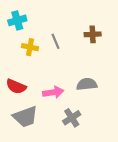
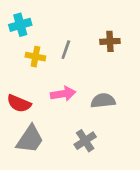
gray line: (55, 41) -> (66, 50), turned 42
pink arrow: (53, 92) -> (63, 94), moved
gray trapezoid: (25, 117) -> (30, 139), turned -36

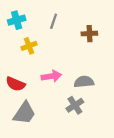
gray line: (66, 50) -> (54, 21), moved
yellow cross: (35, 57) -> (29, 46), turned -32
gray cross: (85, 141) -> (75, 105), moved

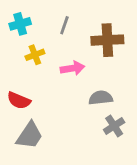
brown cross: (89, 34) -> (107, 40), size x1.6
pink arrow: (51, 76) -> (72, 68), moved
gray cross: (75, 105) -> (114, 126), moved

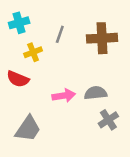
gray line: (64, 25) -> (60, 34), moved
pink arrow: (72, 68) -> (64, 96), moved
red semicircle: (19, 100) -> (18, 79), moved

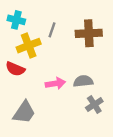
cyan cross: (19, 23) -> (16, 20), turned 30
yellow cross: (33, 52) -> (29, 46), size x1.5

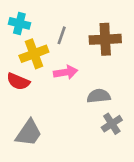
pink arrow: (55, 83) -> (66, 72), moved

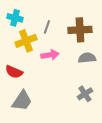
red semicircle: (18, 81) -> (14, 72), moved
gray semicircle: (99, 96) -> (87, 58), moved

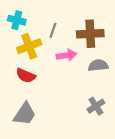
pink arrow: (50, 55) -> (67, 55), moved
red semicircle: (14, 72) -> (26, 76), moved

